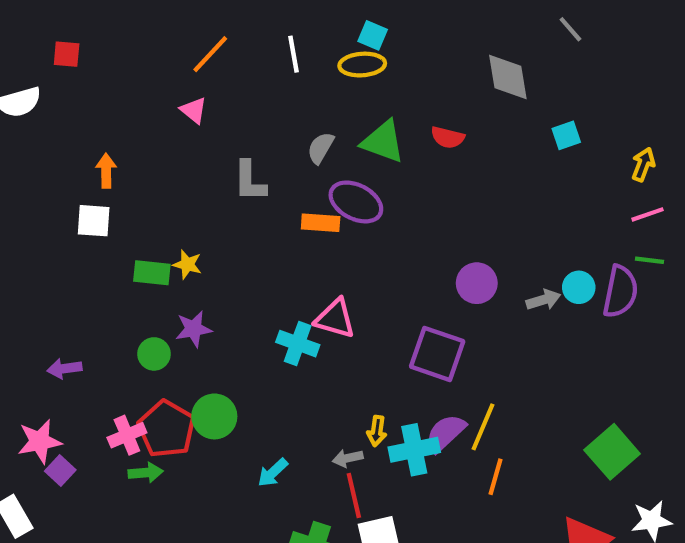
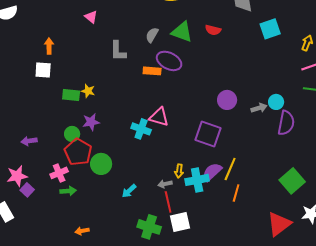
cyan square: (566, 135) -> (270, 29), size x1.5
purple semicircle: (620, 291) -> (286, 123), moved
red pentagon: (166, 429) -> (78, 152), moved

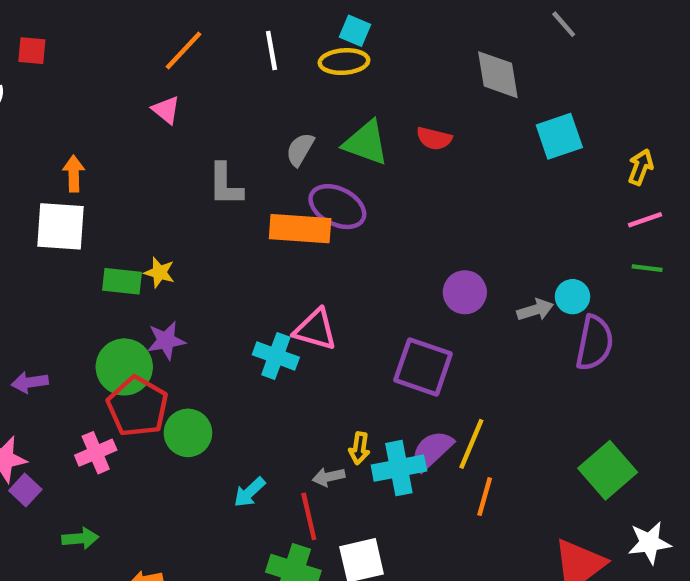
white square: (43, 70) -> (61, 226), size x1.4
orange rectangle: (152, 71) -> (300, 229), size x1.5
green circle: (72, 134) -> (124, 367), size x1.6
green arrow: (68, 191) -> (80, 538), moved
red line: (168, 202) -> (309, 516), moved

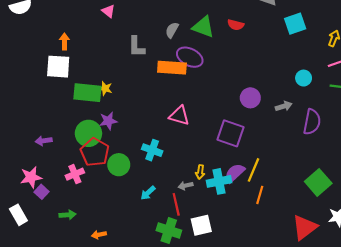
green rectangle: (122, 281) -> (87, 93), size x1.5
cyan circle: (572, 297) -> (304, 78), moved
cyan cross: (276, 356) -> (152, 150), moved

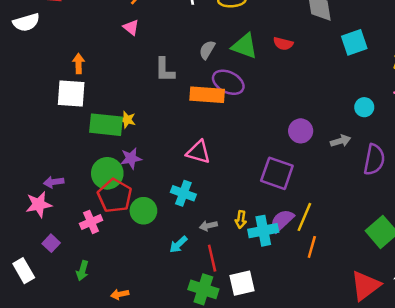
pink triangle: (179, 116) -> (198, 152), moved
pink star: (31, 177) -> (39, 204), moved
gray arrow: (186, 186) -> (208, 226), moved
green arrow: (68, 215) -> (82, 271), turned 112

